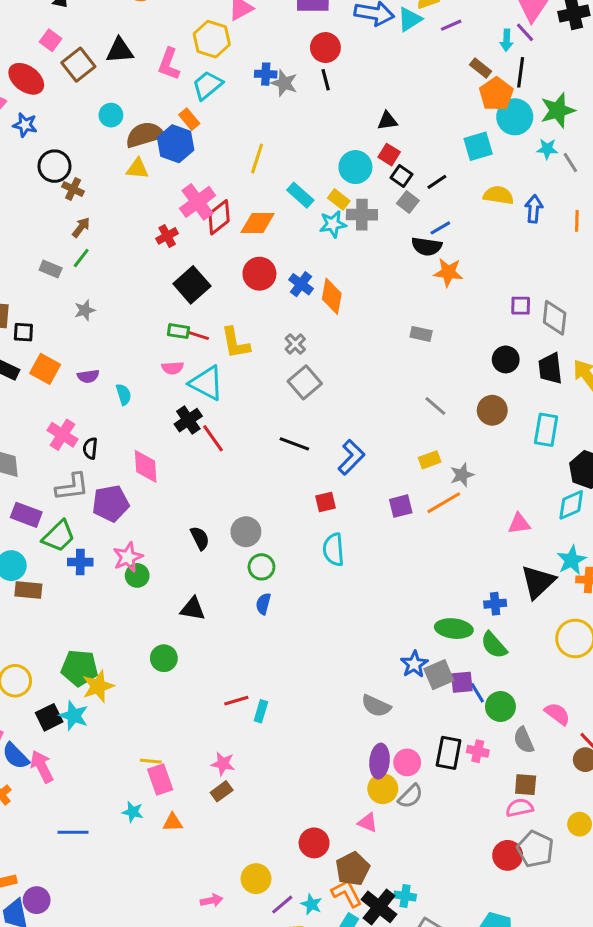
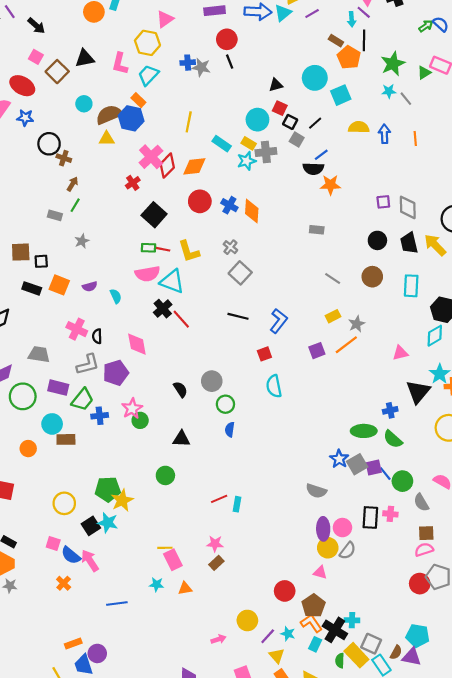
cyan circle: (515, 117) -> (315, 78), moved
pink semicircle: (173, 368) -> (147, 274), size x1.6

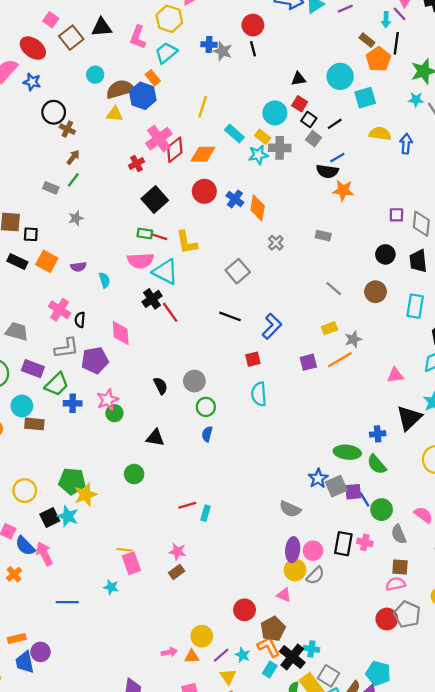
gray cross: (230, 247) -> (276, 243), moved
orange triangle: (185, 588) -> (192, 656), moved

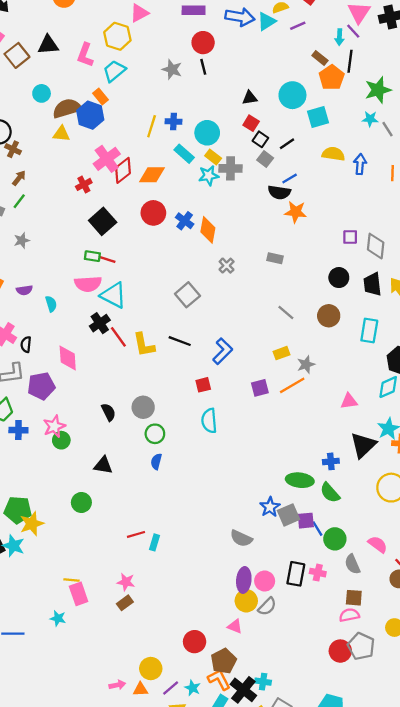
blue cross: (209, 45) -> (174, 121), moved
cyan circle: (275, 113) -> (207, 133), moved
yellow L-shape: (187, 242) -> (144, 345), moved

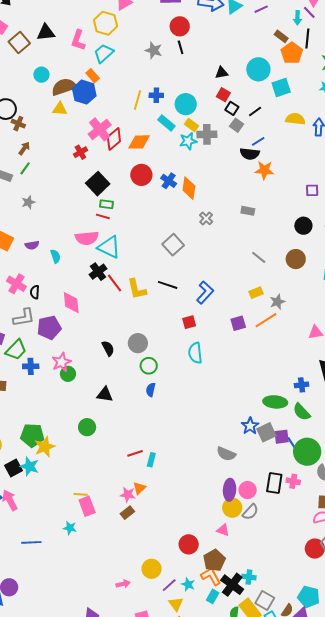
green rectangle: (92, 256) -> (106, 204), moved
green circle: (335, 539) -> (307, 452), size x1.4
orange triangle: (141, 689) -> (139, 488), moved, turned -40

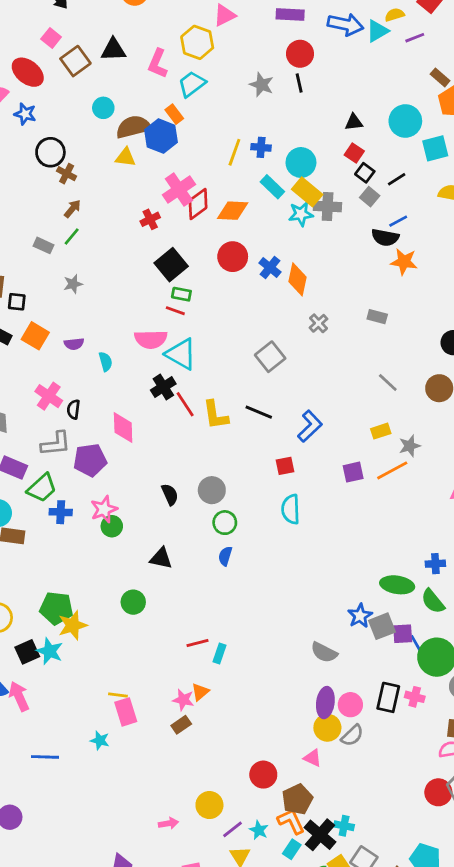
yellow rectangle: (192, 125) -> (307, 192), size x1.5

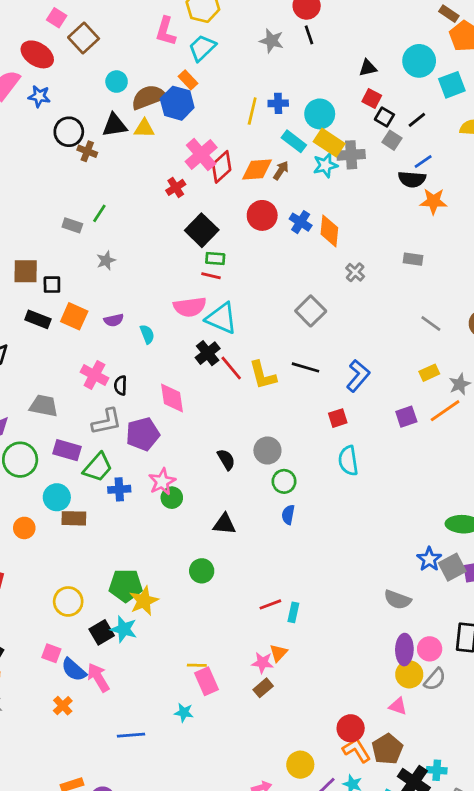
black triangle: (113, 50) -> (115, 125), moved
brown arrow: (72, 209) -> (281, 170), moved
orange L-shape: (291, 821) -> (357, 750), moved

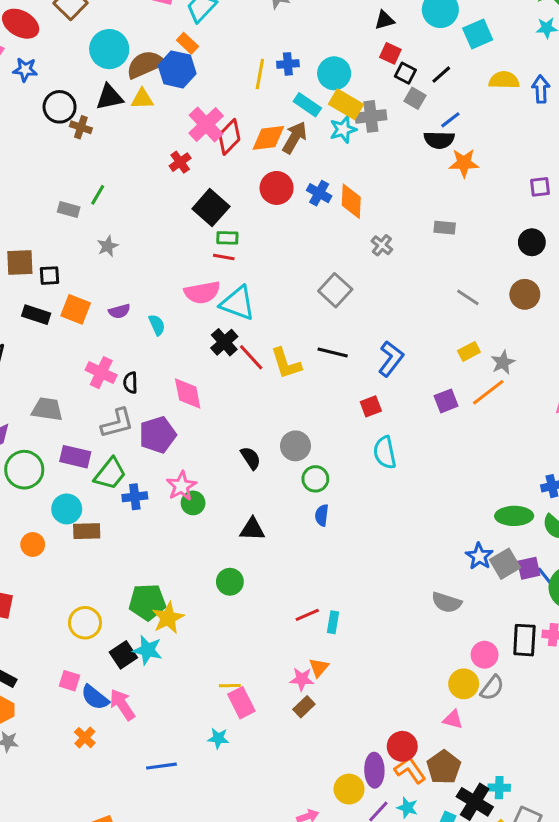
cyan circle: (117, 82) -> (109, 49), size x1.6
brown arrow: (281, 170) -> (295, 137), size x1.5
purple ellipse: (404, 650) -> (374, 770), moved

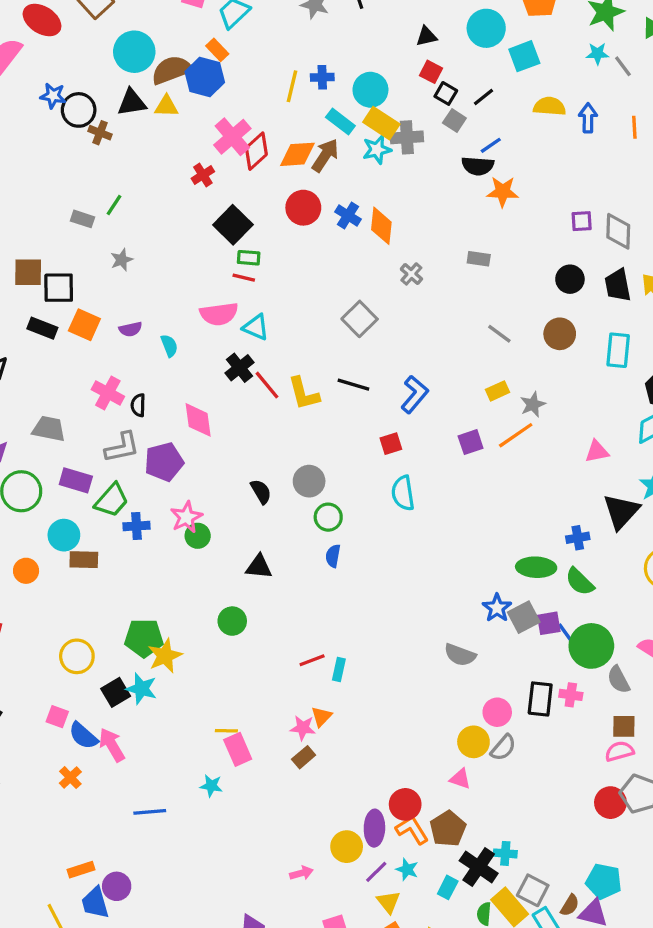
blue star: (25, 70) -> (53, 96), moved
black square: (50, 276) -> (59, 288), size x1.5
cyan triangle: (238, 303) -> (256, 327), size x0.7

